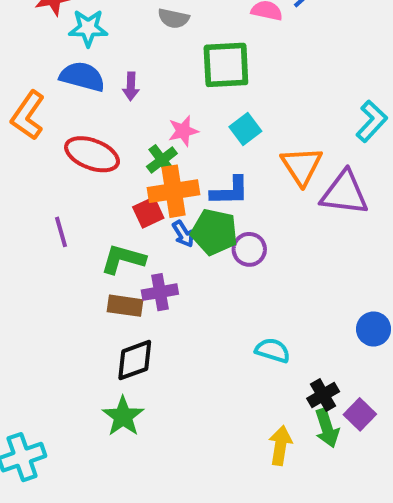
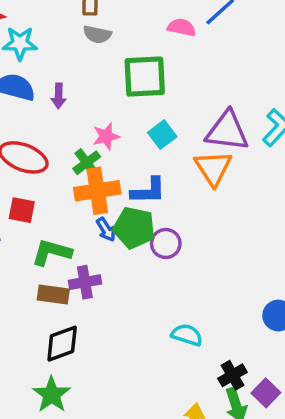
purple triangle: (344, 193) -> (227, 131), moved
red square: (148, 212) -> (22, 210), moved, turned 36

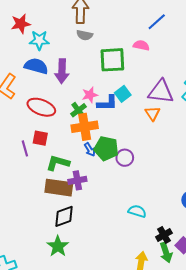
pink semicircle: (182, 27) -> (141, 45), moved
purple arrow: (59, 96) -> (62, 71), size x1.6
orange triangle: (213, 168) -> (153, 113), size x0.7
blue L-shape: (148, 191) -> (107, 103), moved
brown rectangle: (53, 294) -> (59, 188), size x1.5

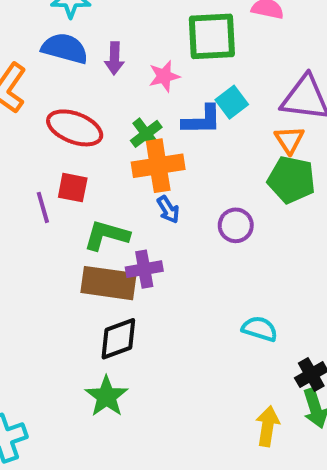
purple arrow: (62, 71) -> (114, 58), size x0.7
pink star: (90, 95) -> (164, 76), moved
green pentagon: (106, 148) -> (291, 180), moved

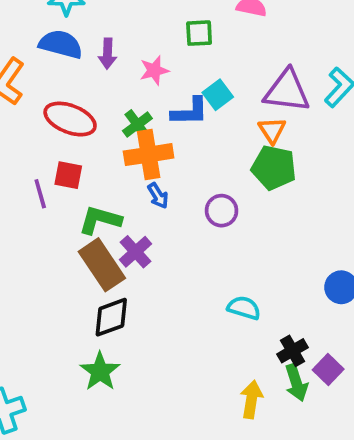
green square: (212, 36) -> (199, 33), size x0.6
purple cross: (144, 269) -> (136, 252), turned -32
brown rectangle: (108, 283) -> (102, 265), turned 48

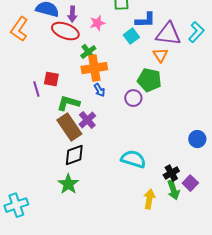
blue L-shape: (190, 112) -> (145, 20), moved
red ellipse: (70, 119) -> (65, 31), moved
green pentagon: (274, 168) -> (149, 80), moved
cyan semicircle: (244, 308) -> (133, 159), moved, size x1.4

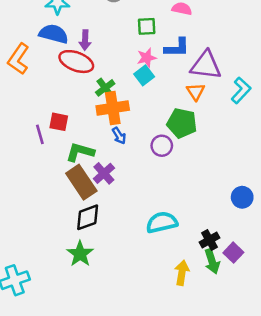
pink star: (97, 23) -> (147, 58), moved
cyan L-shape: (196, 32) -> (241, 90), moved
cyan square: (131, 36) -> (144, 75), moved
cyan semicircle: (133, 159) -> (162, 222), turned -30

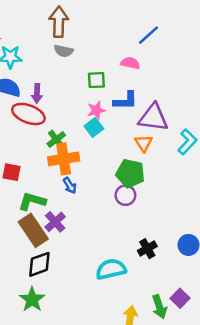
purple circle: (162, 146) -> (125, 195), moved
black cross: (210, 240) -> (147, 249), moved

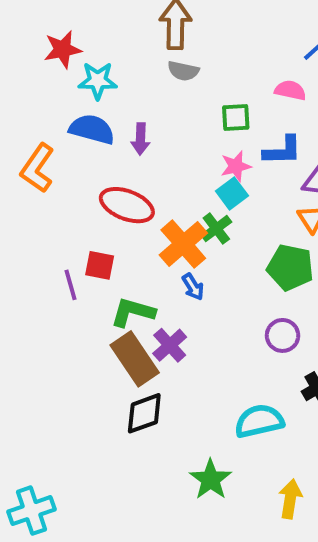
red ellipse: (28, 114) -> (127, 205), moved
green cross: (56, 139) -> (216, 228), moved
orange cross: (64, 159) -> (183, 244), turned -32
purple circle: (125, 195) -> (283, 335), moved
green star: (32, 299) -> (211, 479), moved

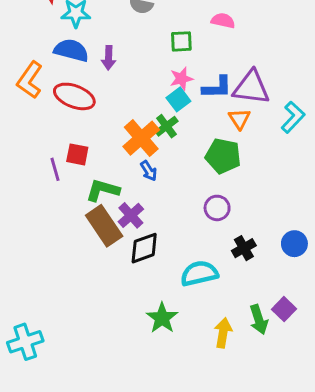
blue L-shape: (283, 151) -> (217, 88), moved
red ellipse: (127, 205) -> (74, 96), moved
black diamond: (144, 413) -> (144, 248), moved

